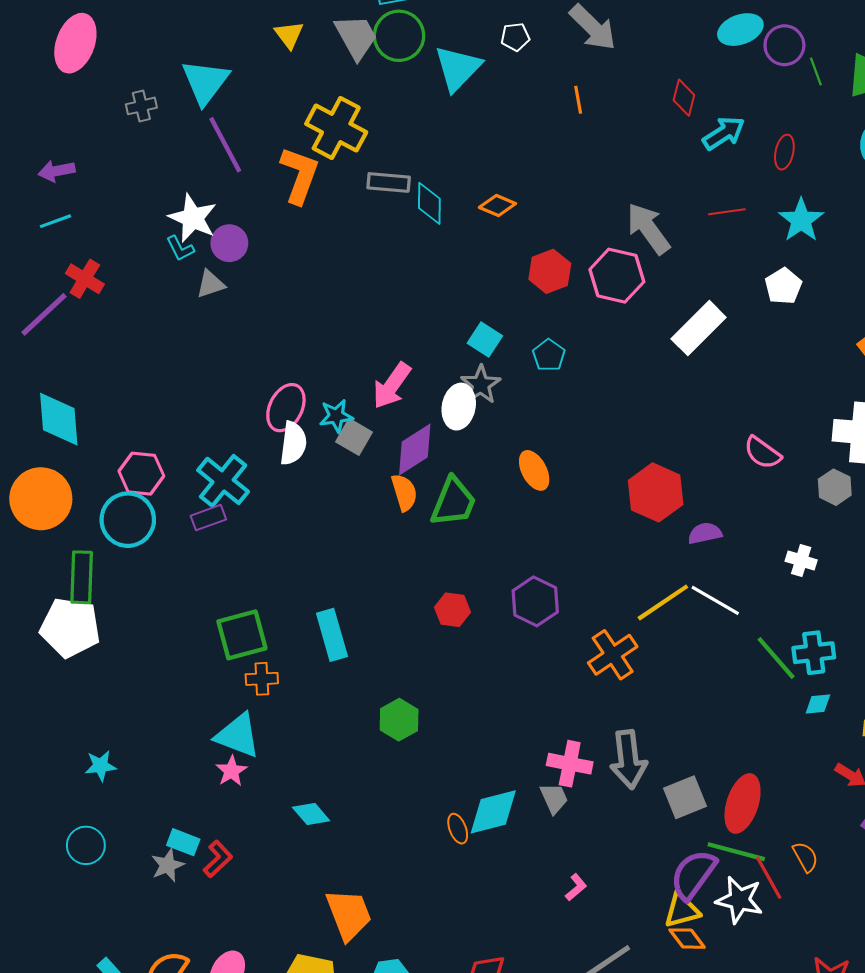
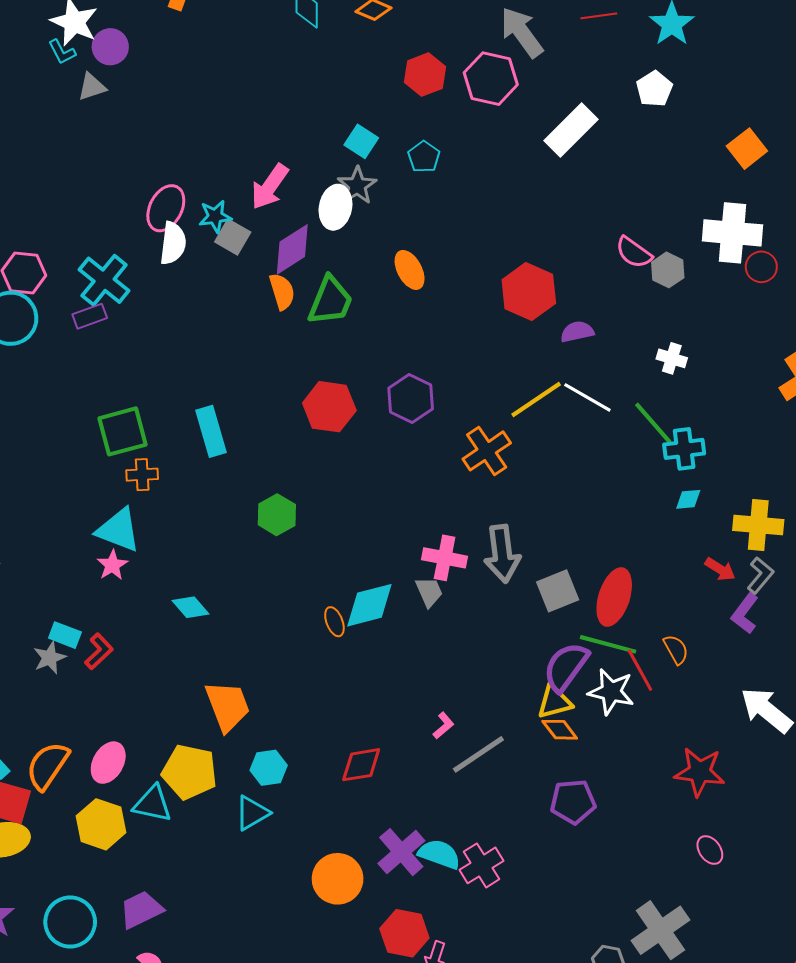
gray hexagon: (835, 487) -> (668, 270), moved
red hexagon: (452, 610) -> (329, 407), size x1.5
green line: (776, 658) -> (653, 423), moved
pink L-shape: (576, 887) -> (443, 726), moved

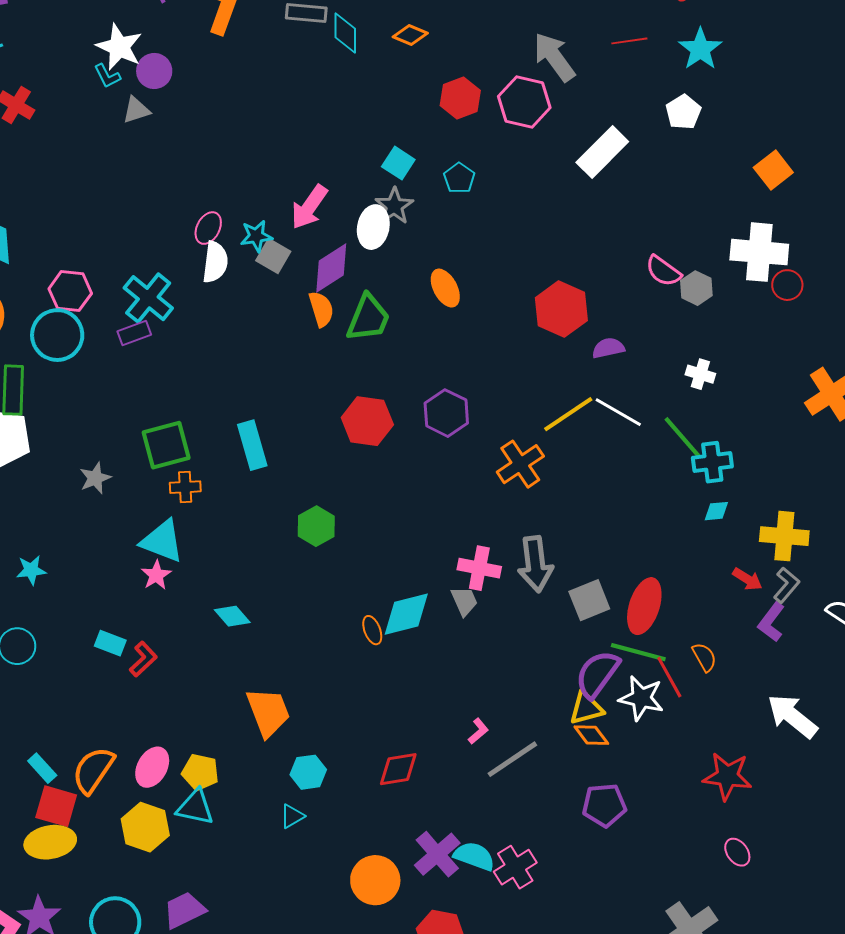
pink ellipse: (166, 208) -> (208, 228), size x0.7
gray star: (50, 658) -> (95, 478), moved
yellow pentagon: (189, 772) -> (200, 772), moved, size x0.7
cyan triangle: (252, 813) -> (292, 816), size x0.7

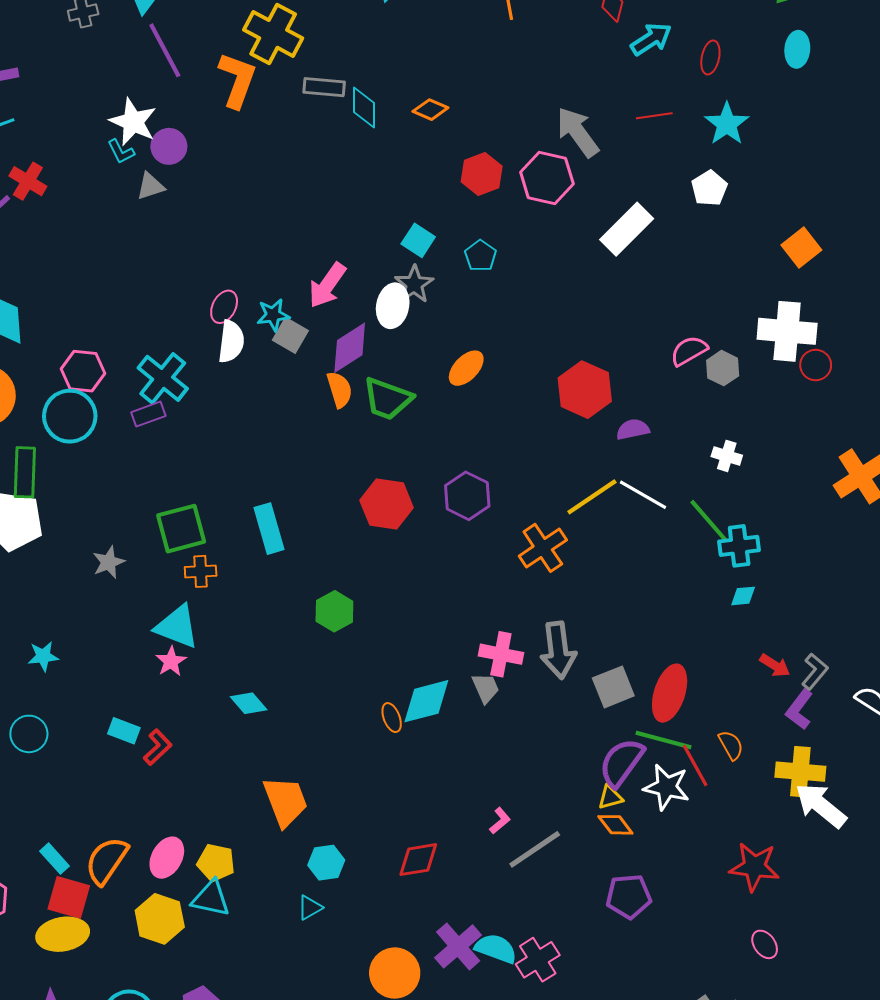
pink semicircle: (663, 271) -> (689, 351), turned 114
orange ellipse: (445, 288) -> (466, 368), turned 72
green trapezoid: (368, 318) -> (388, 399), turned 88
yellow cross: (784, 536) -> (800, 772), moved
yellow triangle: (586, 708) -> (610, 797), size x0.7

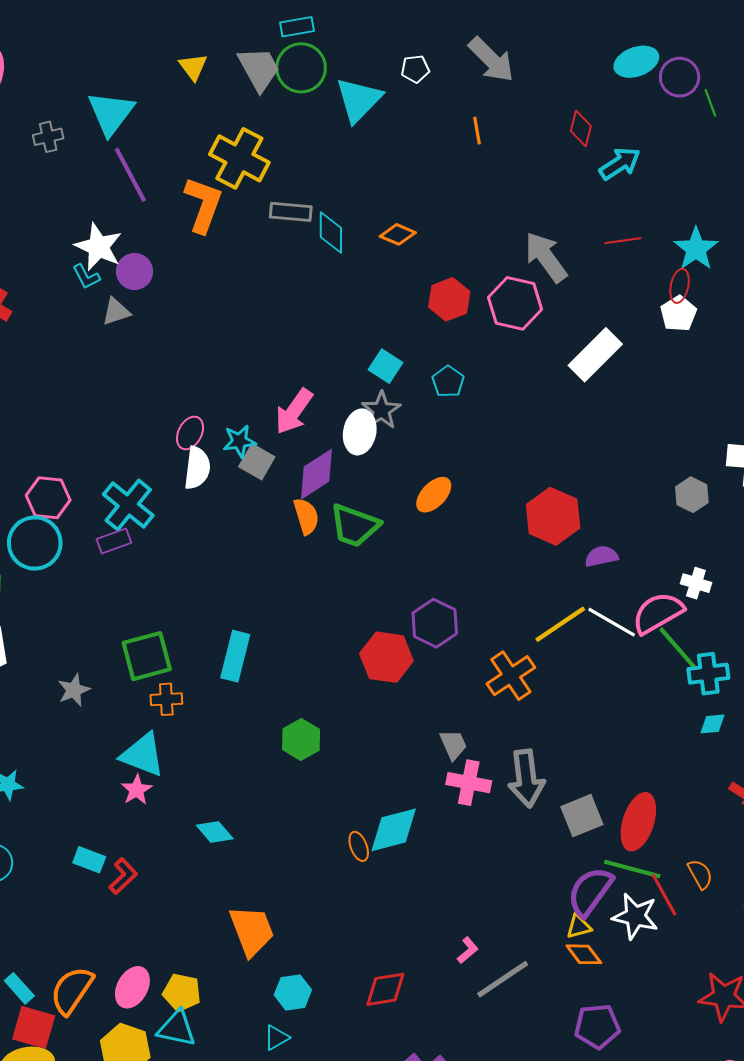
red ellipse: (710, 57) -> (680, 286), moved
pink semicircle: (689, 351) -> (658, 613), moved, size x1.4
red hexagon: (387, 504) -> (386, 657), moved
cyan rectangle: (269, 529) -> (235, 656), turned 30
gray trapezoid: (486, 688) -> (453, 745), moved

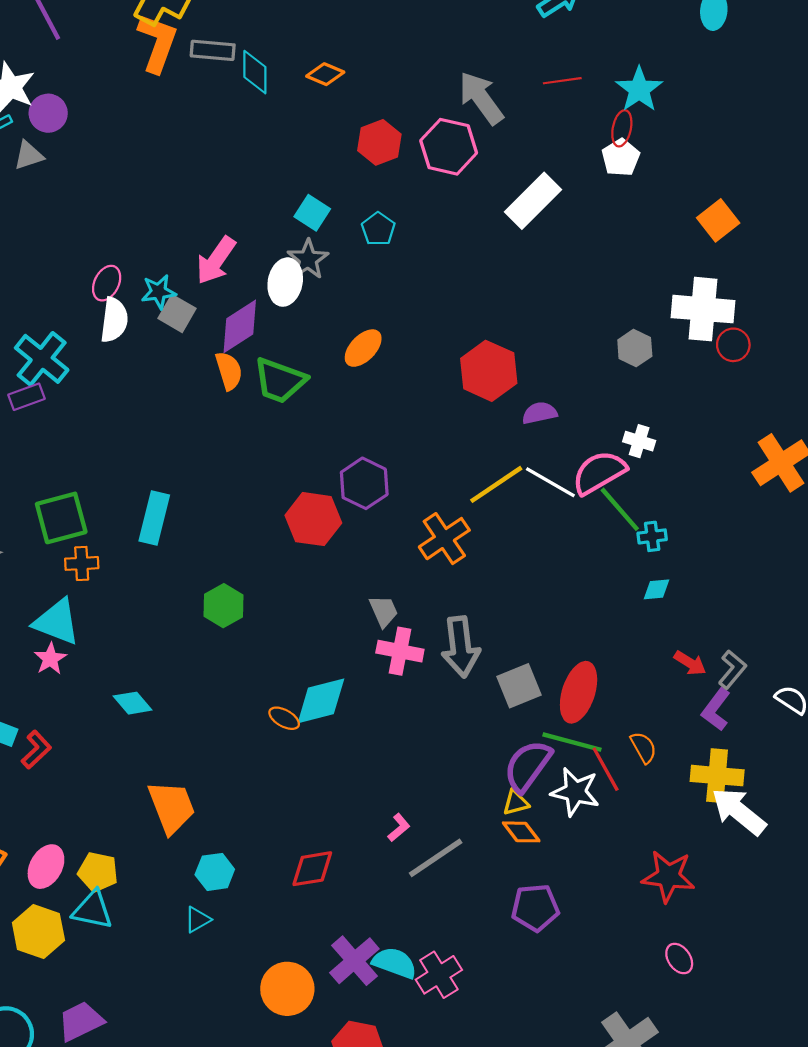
orange L-shape: (203, 205) -> (157, 43), moved
cyan cross: (708, 674) -> (652, 536), size x0.7
orange ellipse: (359, 846) -> (284, 718), turned -40

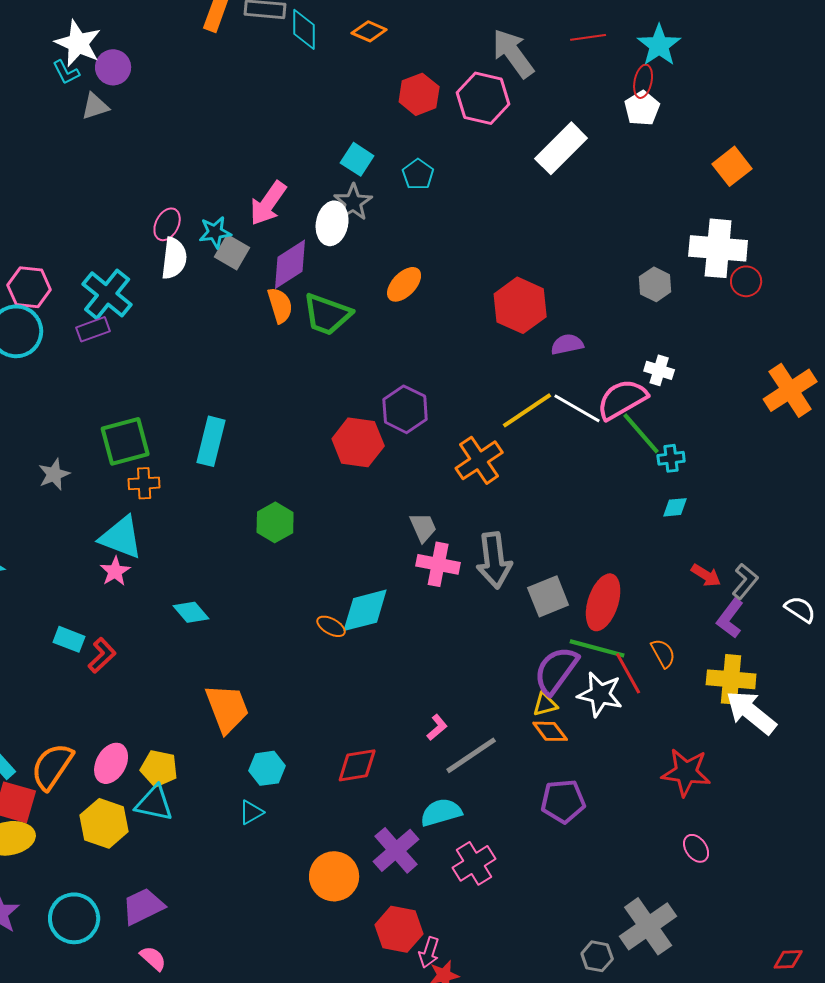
cyan semicircle: (395, 963) -> (441, 812), moved, turned -36

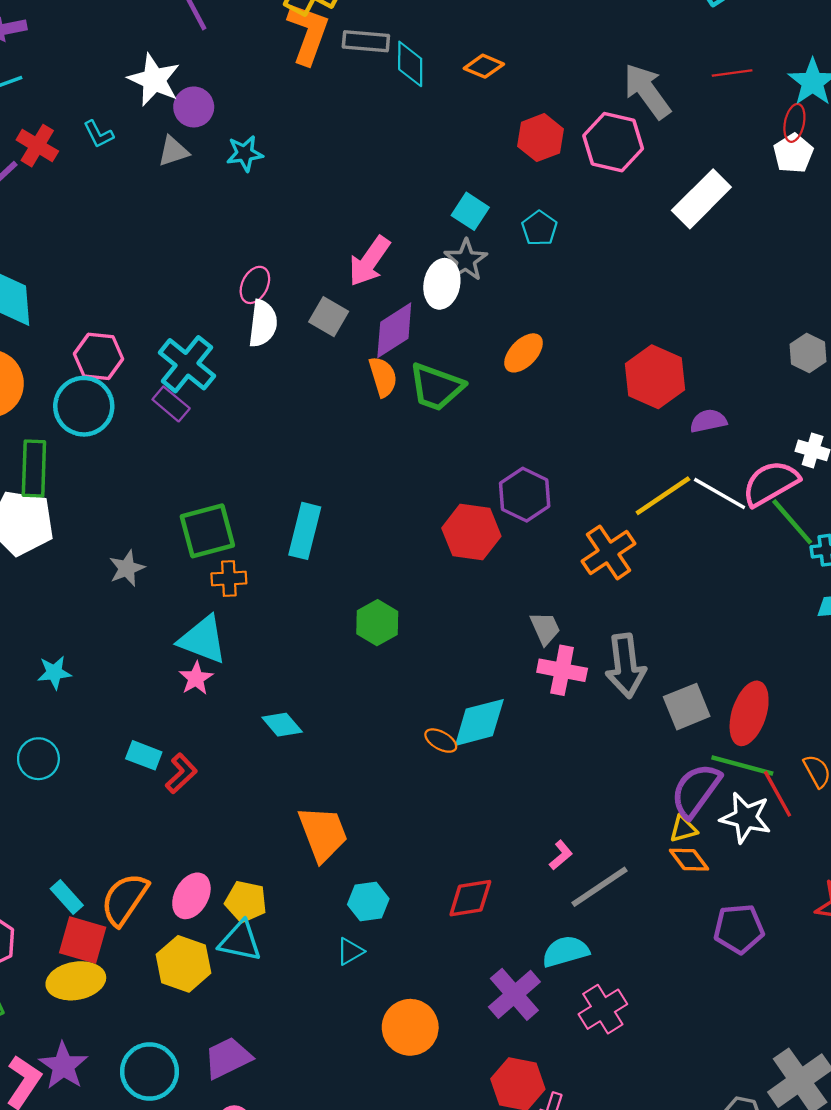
cyan L-shape: (66, 72) -> (98, 134), moved
cyan star: (215, 232) -> (245, 153), moved
purple rectangle: (93, 329) -> (171, 404), turned 60
purple pentagon: (563, 801) -> (739, 929), moved
orange circle: (334, 876) -> (410, 1027), moved

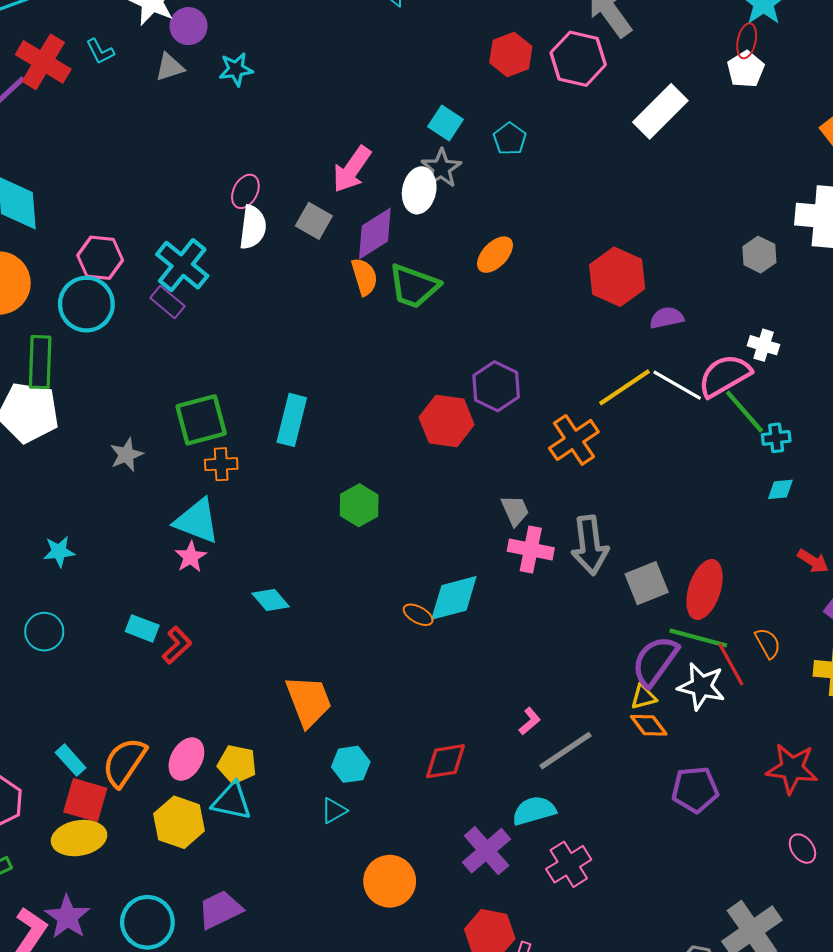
red cross: (37, 146) -> (43, 62), size x1.4

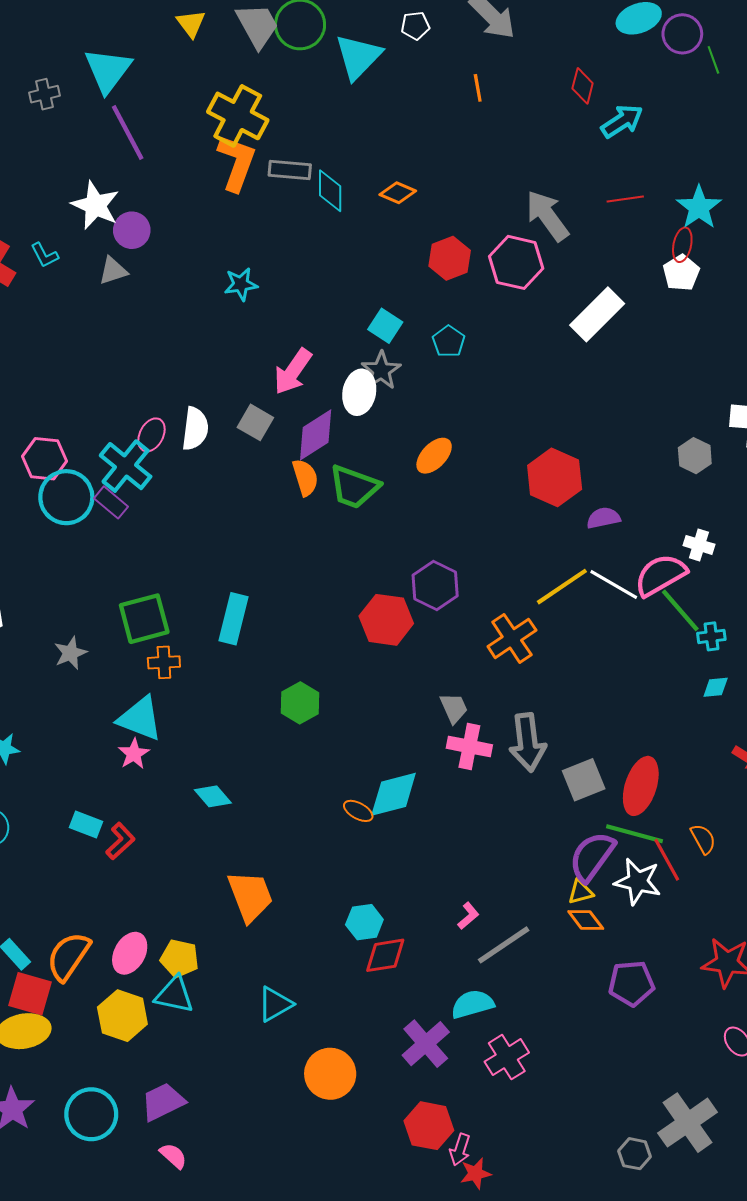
cyan star: (236, 69) -> (241, 284), moved
pink ellipse: (245, 191) -> (151, 435), moved
cyan circle: (86, 304) -> (66, 497), moved
cyan hexagon: (351, 764) -> (364, 922), moved
cyan triangle: (334, 811) -> (275, 1004), size x1.4

